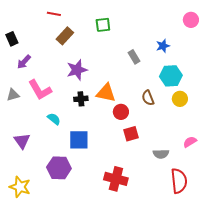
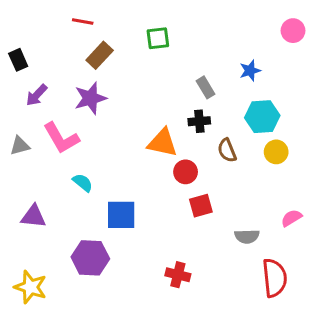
purple star: (77, 70) -> (90, 98), moved
black cross: (81, 99) -> (199, 121), moved
purple triangle: (22, 141) -> (34, 216), turned -48
red cross: (116, 179) -> (178, 275), size x0.7

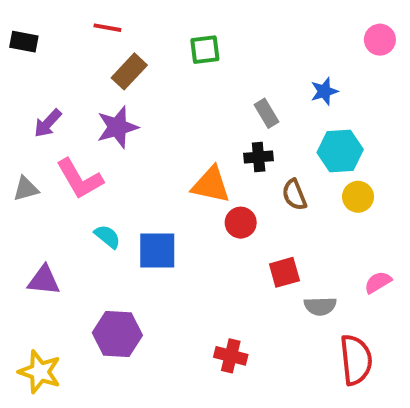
black rectangle: (18, 60) -> (24, 42), moved, turned -55
red square: (201, 206) -> (284, 272), moved
blue square: (121, 215) -> (157, 250), moved

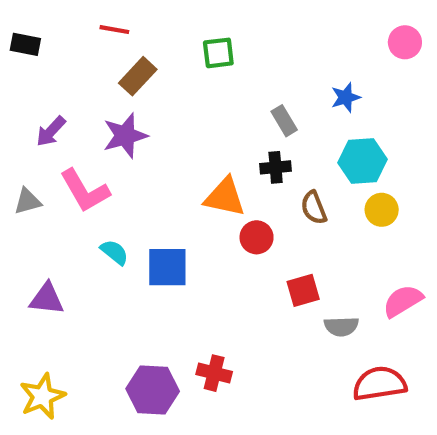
pink semicircle: (378, 282) -> (403, 301), size x1.4
purple hexagon: (117, 334) -> (153, 390), moved
red cross: (231, 356) -> (214, 373), moved
red semicircle: (356, 360) -> (379, 384), turned -93
yellow star: (40, 372) -> (42, 396), turned 30

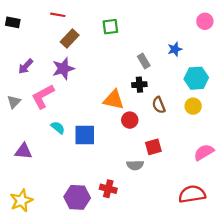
cyan hexagon: (363, 161) -> (196, 78), moved
pink L-shape: (85, 191) -> (43, 96), turned 92
gray triangle: (28, 201) -> (14, 102), turned -32
gray semicircle: (341, 326) -> (135, 165), moved

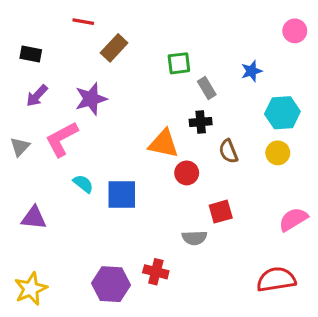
black rectangle: (13, 22) -> (31, 54), moved
green square: (110, 27) -> (179, 63), moved
brown rectangle: (70, 38) -> (114, 48), moved

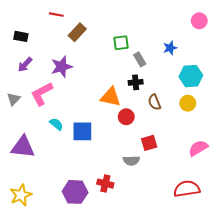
purple triangle: (34, 218) -> (23, 147), size x1.4

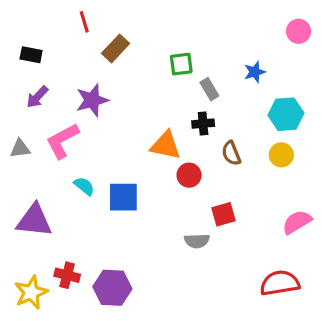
red line: (56, 15) -> (84, 22), turned 64
gray triangle: (14, 99) -> (20, 149), turned 40
red cross: (105, 184) -> (67, 275), moved

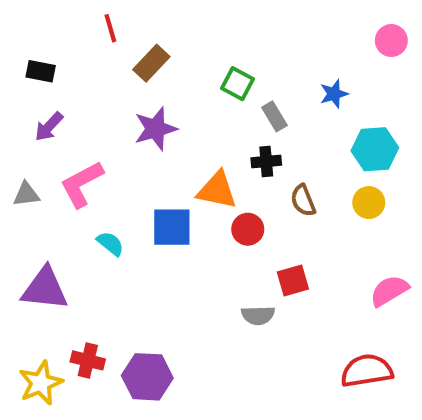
green square: (181, 64) -> (238, 84), turned 35
purple star: (92, 100) -> (155, 129), moved
blue square: (123, 197) -> (172, 227), moved

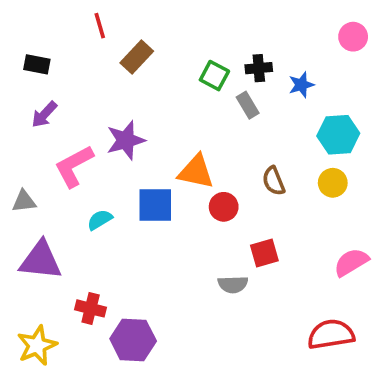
purple star: (155, 129) -> (126, 140), moved
black cross: (266, 162) -> (259, 68), moved
gray triangle: (26, 194) -> (24, 201), moved
cyan semicircle: (110, 244) -> (100, 220), turned -70
red cross: (88, 360) -> (91, 308), moved

